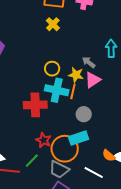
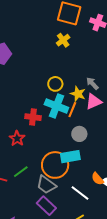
red cross: (35, 105) -> (33, 117), size x0.7
red star: (43, 140) -> (17, 138), moved

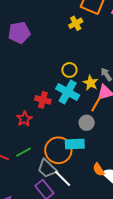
yellow cross: (63, 40) -> (76, 23), moved
orange line: (72, 110) -> (96, 104), moved
white line: (80, 193) -> (63, 178), moved

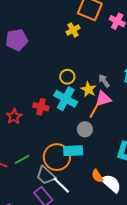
red star: (24, 119) -> (14, 116), moved

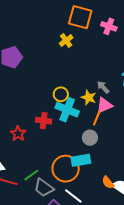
yellow circle: (67, 77) -> (61, 94), moved
gray trapezoid: (46, 175) -> (44, 188), moved

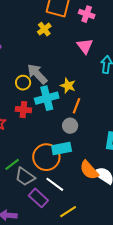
gray arrow: (103, 87) -> (37, 74), moved, size x1.6
yellow circle: (61, 94) -> (23, 83), moved
pink triangle: (104, 105) -> (85, 46), moved, turned -42
cyan cross: (67, 110) -> (47, 98), turned -35
orange semicircle: (108, 182) -> (89, 170), size x1.5

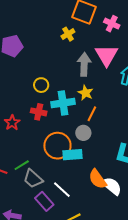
pink triangle: (85, 46) -> (107, 55), size x1.4
gray arrow: (37, 74) -> (84, 64), moved, turned 40
orange circle: (46, 157) -> (57, 146), moved

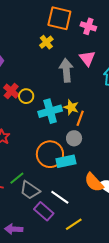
pink triangle: (107, 55) -> (87, 58), size x0.7
yellow star: (86, 93) -> (71, 107), moved
red cross: (39, 112) -> (11, 91), moved, turned 35

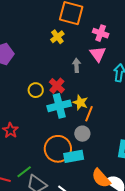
pink cross: (88, 26) -> (101, 33), moved
gray arrow: (66, 70) -> (77, 65), size x0.6
red cross: (11, 91) -> (57, 86), moved

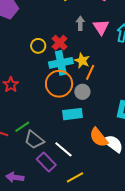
pink triangle: (98, 54) -> (101, 27), moved
orange circle: (58, 149) -> (59, 84), moved

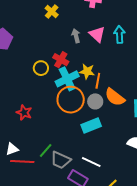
orange semicircle: (99, 137) -> (115, 97), moved

